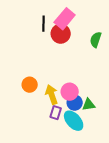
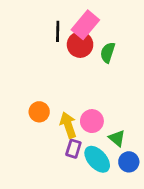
green semicircle: (96, 40) -> (108, 53), moved
blue circle: (75, 103) -> (129, 162), moved
green triangle: (89, 105) -> (117, 138), turned 48

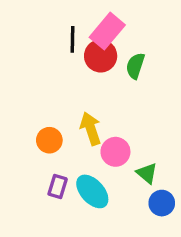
yellow arrow: (68, 125) -> (91, 129), moved
purple rectangle: (73, 149) -> (58, 187), moved
cyan ellipse: (97, 159) -> (92, 191), moved

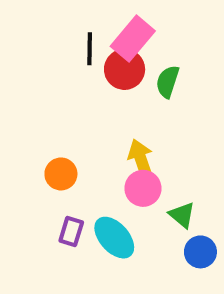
yellow arrow: (91, 129) -> (141, 160), moved

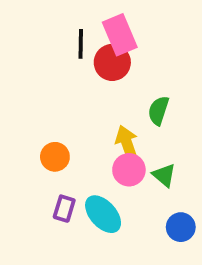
pink rectangle: (133, 39) -> (120, 35), turned -63
green semicircle: (168, 82) -> (159, 111), moved
green triangle: (182, 215) -> (164, 175), moved

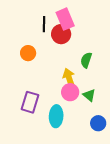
orange circle: (55, 157) -> (28, 53), moved
purple rectangle: (64, 209) -> (30, 102), moved, size x1.5
cyan ellipse: (103, 214) -> (56, 116), turned 45

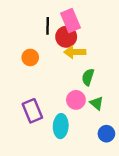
green semicircle: (86, 60) -> (88, 77), moved
yellow arrow: (69, 78) -> (75, 52), moved, turned -72
purple rectangle: (30, 102) -> (32, 111), turned -40

